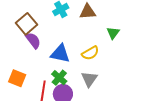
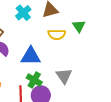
yellow semicircle: (90, 53) -> (57, 34), moved, turned 42

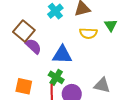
gray triangle: (64, 76) -> (102, 85), moved, turned -42
green cross: (34, 80) -> (56, 77), moved

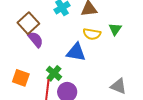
blue triangle: (62, 55) -> (76, 52), moved
gray triangle: (102, 85) -> (119, 86), moved

